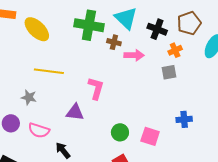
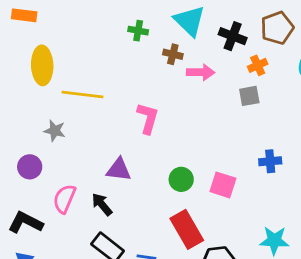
green cross: (89, 25) -> (138, 31), size x0.5
yellow ellipse: (37, 29) -> (42, 65), moved, turned 44
purple triangle: (75, 112) -> (119, 170), moved
pink semicircle: (39, 130) -> (64, 199), moved, turned 95

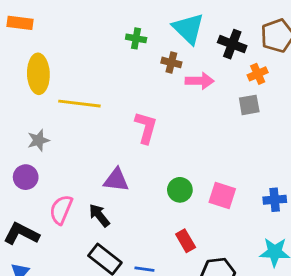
gray star: (55, 131) -> (38, 140), moved, turned -30
blue cross: (270, 161) -> (275, 200), moved
red rectangle: (187, 229) -> (186, 241), size x0.6

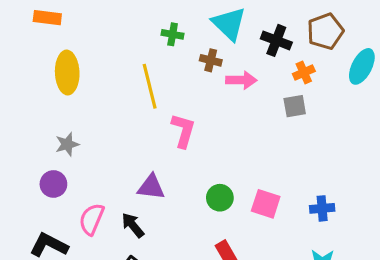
yellow line: (79, 104) -> (150, 86), moved, turned 69

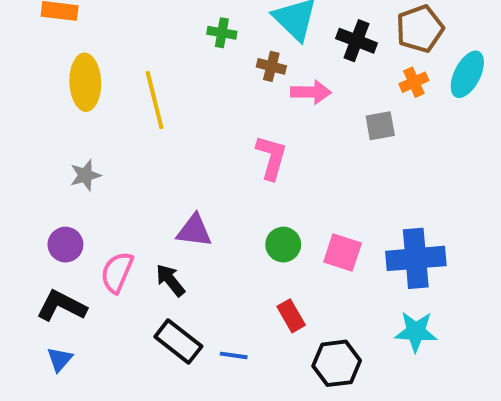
orange cross: (304, 73) -> (414, 82), moved
yellow line: (150, 86) -> (155, 100), moved
pink L-shape: (183, 131) -> (271, 157), moved
purple circle: (53, 184) -> (65, 245), moved
blue cross: (322, 208) -> (416, 258), size x1.8

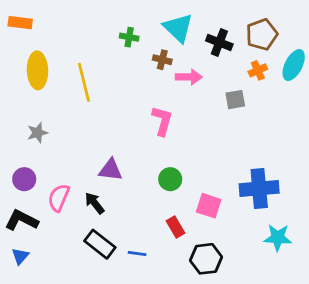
pink square: (343, 252) -> (209, 206), moved
cyan star: (416, 332) -> (278, 238), moved

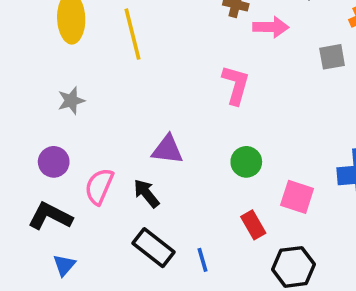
blue line: (137, 253) -> (202, 260), turned 66
blue triangle: (20, 256) -> (64, 265), moved

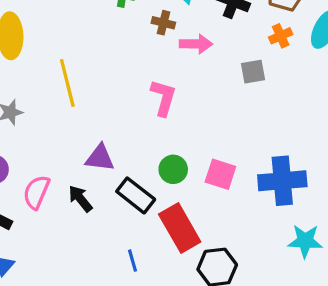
yellow line: (132, 34) -> (67, 83), moved
pink square: (297, 197) -> (220, 174), moved
red rectangle: (253, 225) -> (180, 228), size x1.8
black rectangle: (153, 248) -> (136, 195), moved

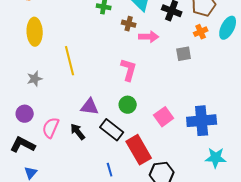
green circle: (173, 169) -> (128, 105), moved
pink square: (220, 174) -> (164, 117), turned 36

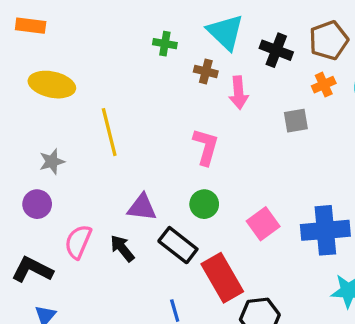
yellow ellipse: (35, 32) -> (52, 85), turned -76
pink arrow: (149, 37) -> (239, 93), turned 84
purple circle: (25, 114) -> (37, 204), moved

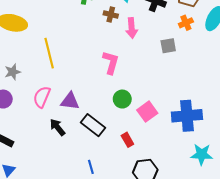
green circle: (204, 204) -> (122, 99), moved
pink semicircle: (78, 242) -> (42, 97), moved
red rectangle: (222, 278) -> (127, 140), moved, size x0.5

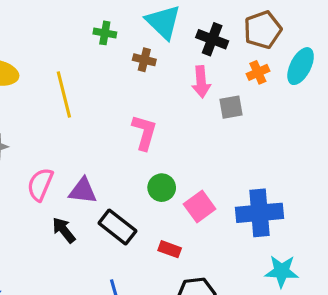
pink arrow: (132, 28) -> (201, 82), moved
yellow line: (49, 53) -> (64, 94), moved
red rectangle: (127, 140) -> (170, 249), turned -40

